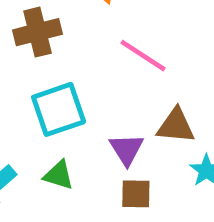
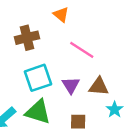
purple triangle: (127, 149) -> (71, 85), moved
green triangle: (59, 175) -> (38, 112), size x1.6

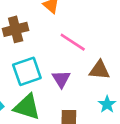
brown triangle: (99, 86) -> (99, 70), moved

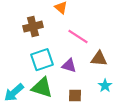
purple triangle: (61, 79) -> (69, 66), turned -42

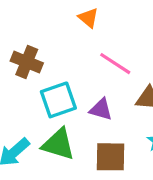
brown cross: (33, 27) -> (27, 62), moved, turned 36
brown square: (75, 96) -> (111, 157), size x1.5

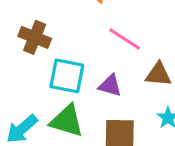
cyan square: (58, 100) -> (67, 76), turned 30

